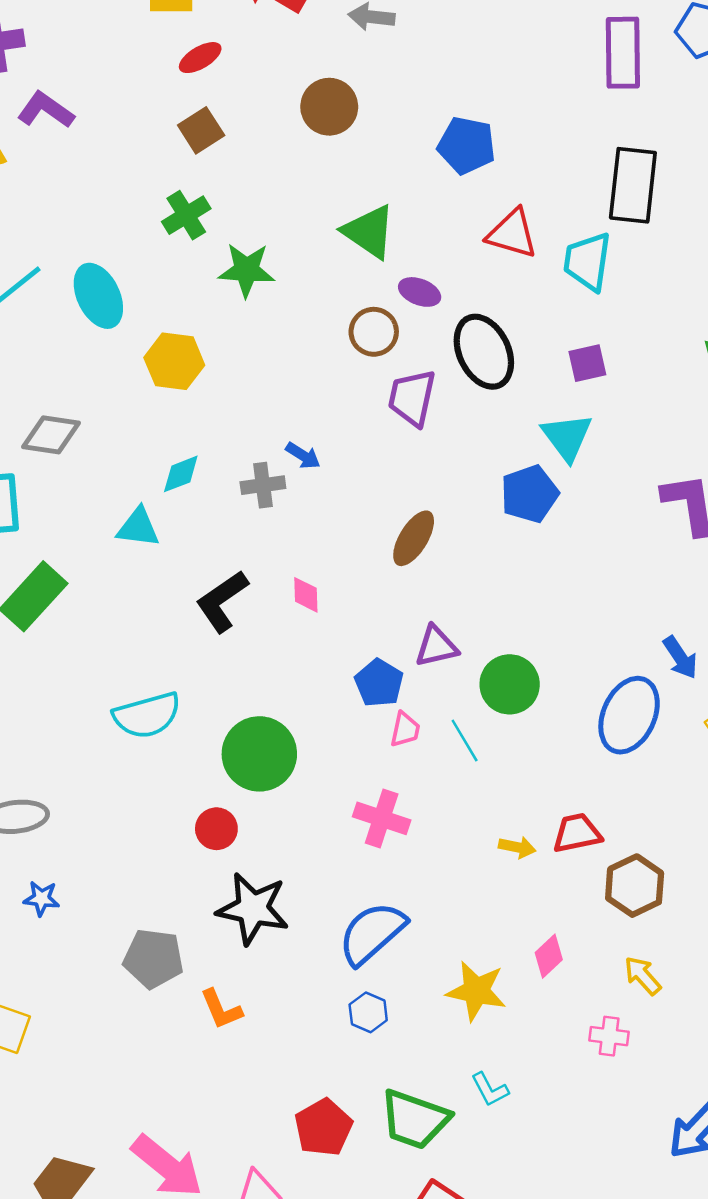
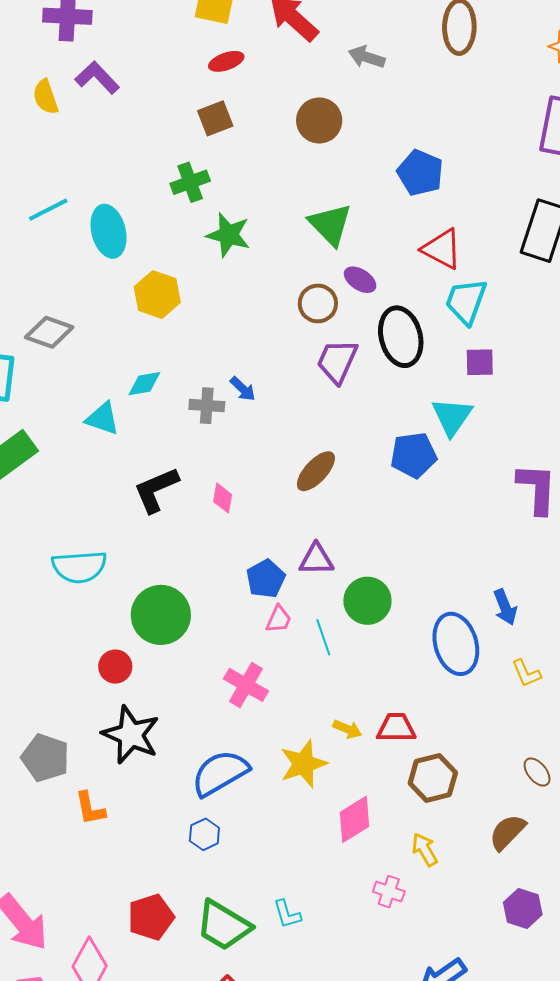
cyan trapezoid: (588, 261) -> (466, 301), moved
blue ellipse: (629, 715) -> (456, 644), turned -52
pink diamond: (549, 956) -> (355, 819), size x1.4
yellow star: (476, 991) -> (303, 764), moved, turned 30

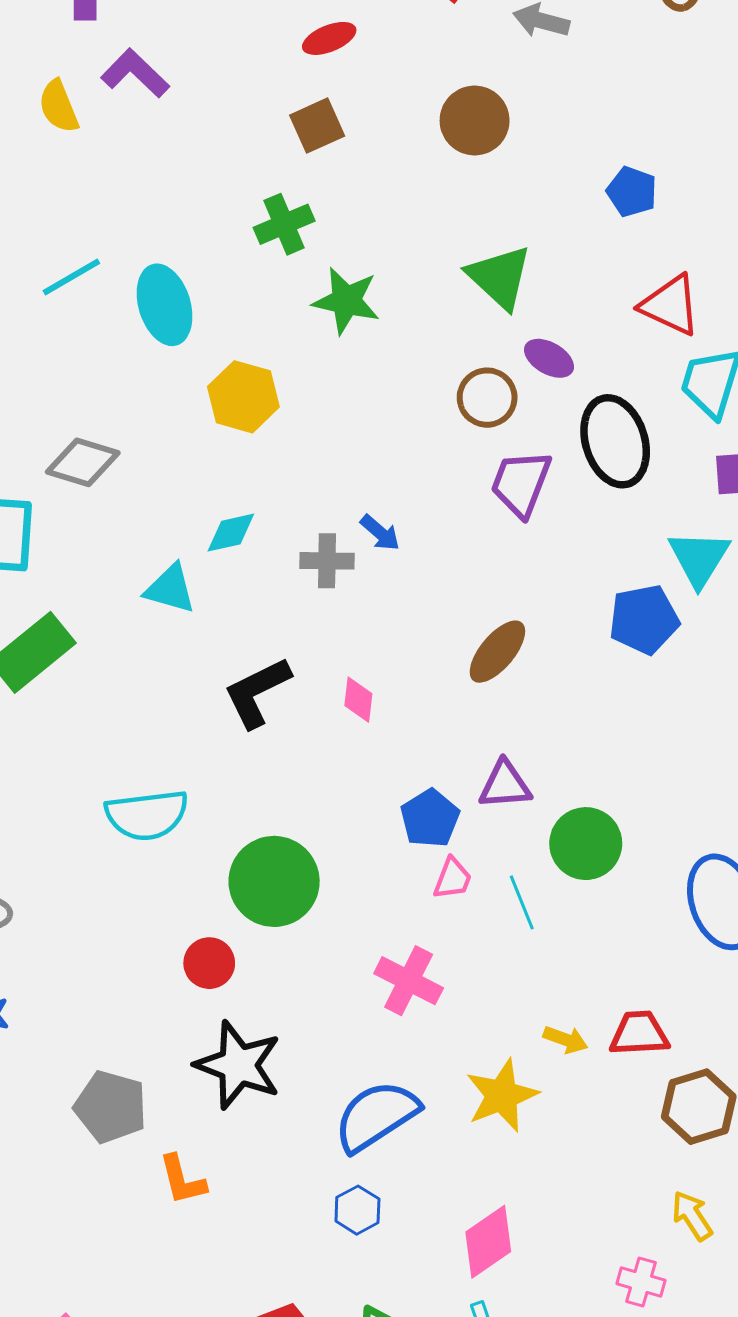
blue pentagon: (420, 173) -> (632, 192), size x0.7
pink diamond: (355, 819) -> (488, 1242), moved

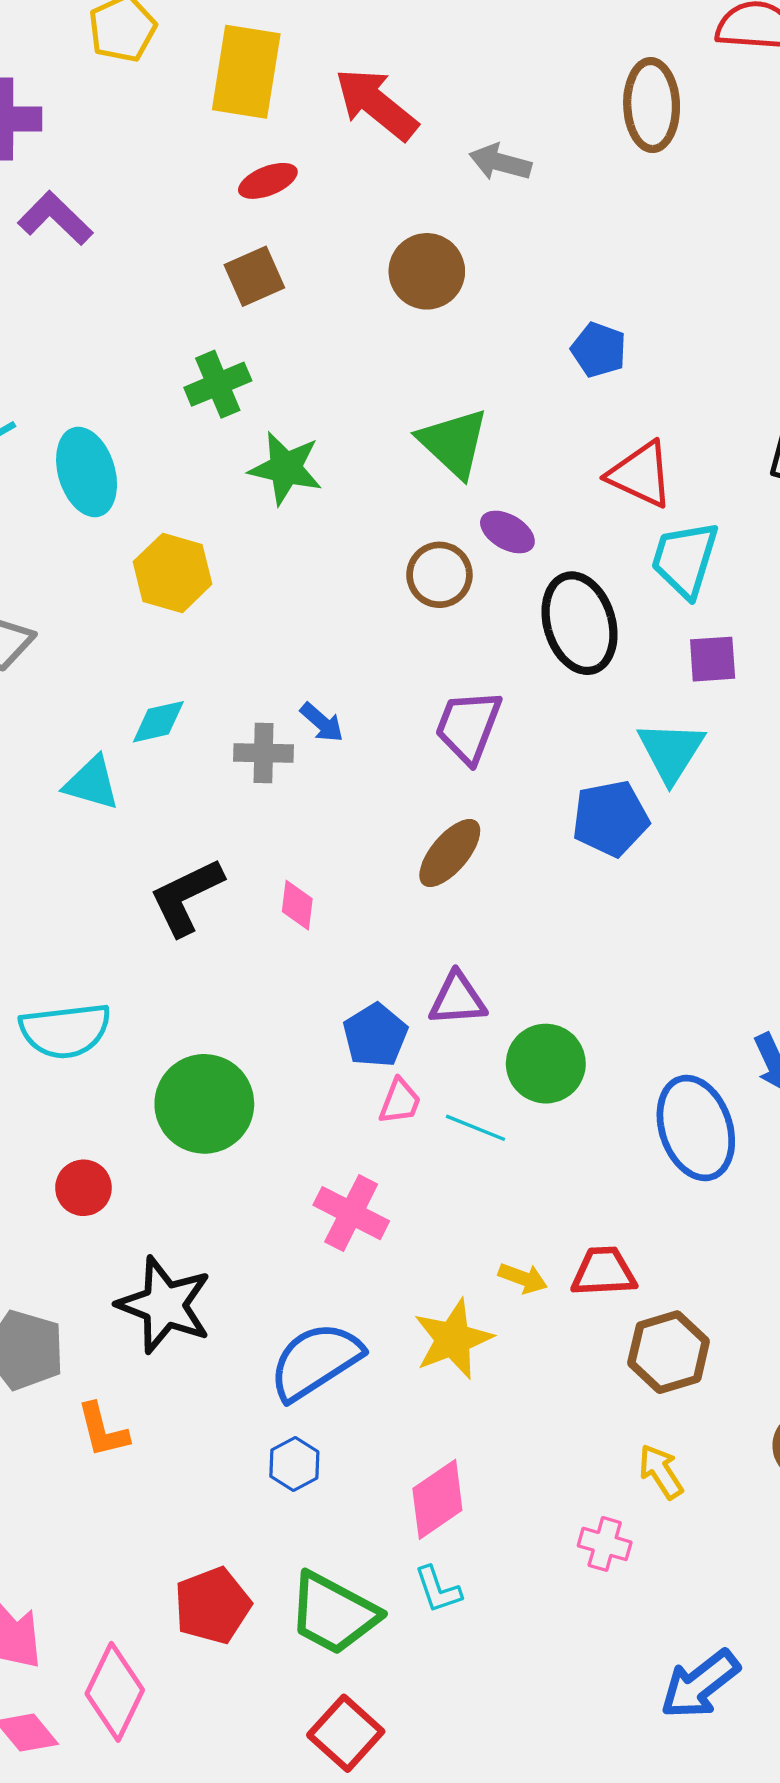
purple trapezoid: (521, 483) -> (468, 726), moved
cyan line: (522, 902) -> (475, 1128), turned -46
red circle: (209, 963) -> (83, 1188), moved

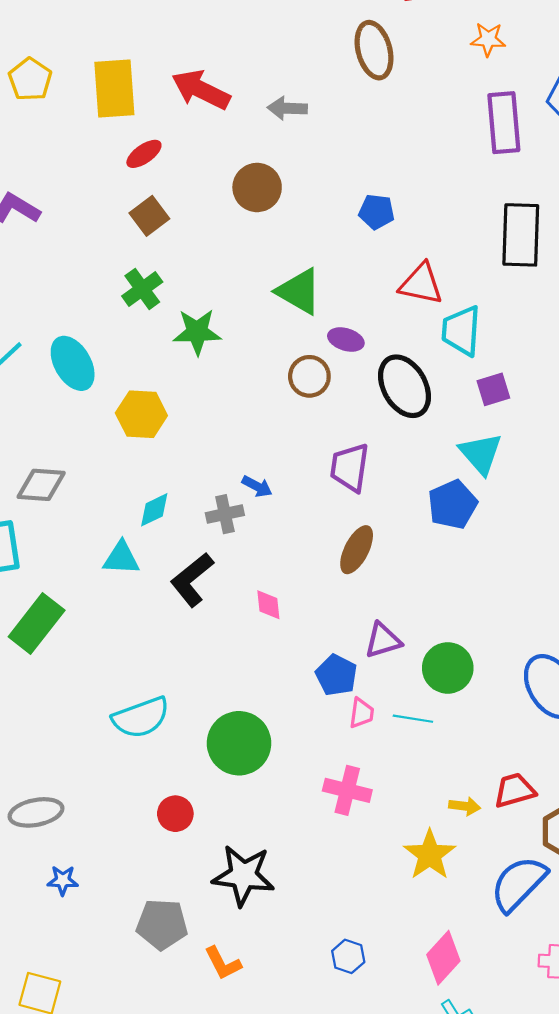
black L-shape: (186, 897) -> (192, 580), moved
blue semicircle: (315, 1361) -> (518, 884), moved

